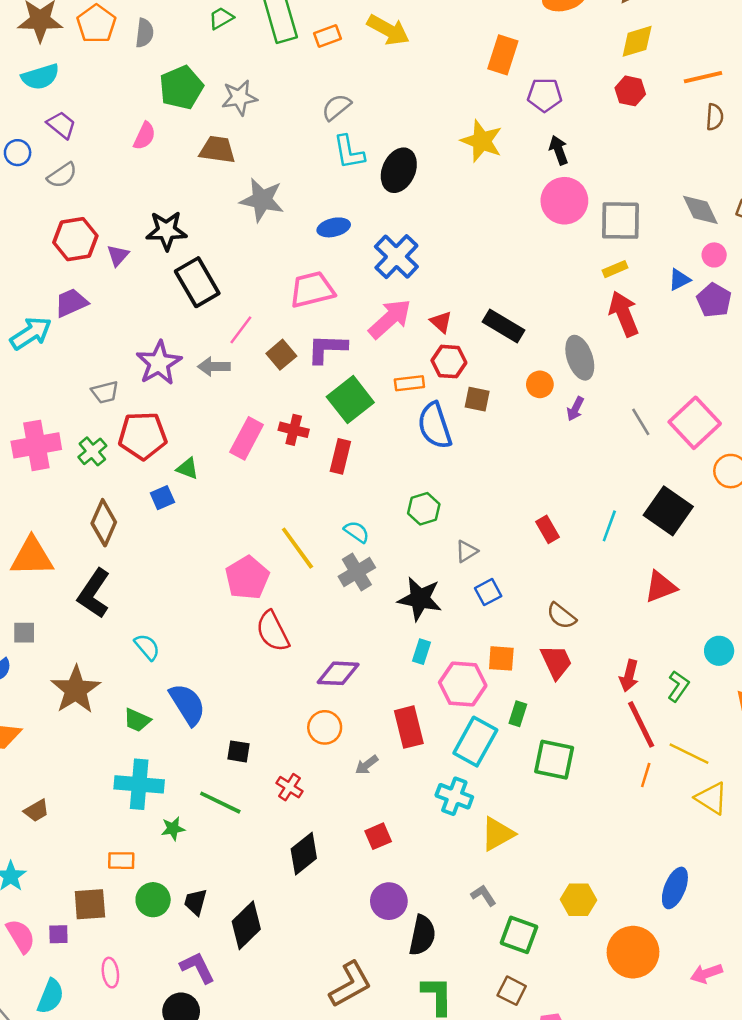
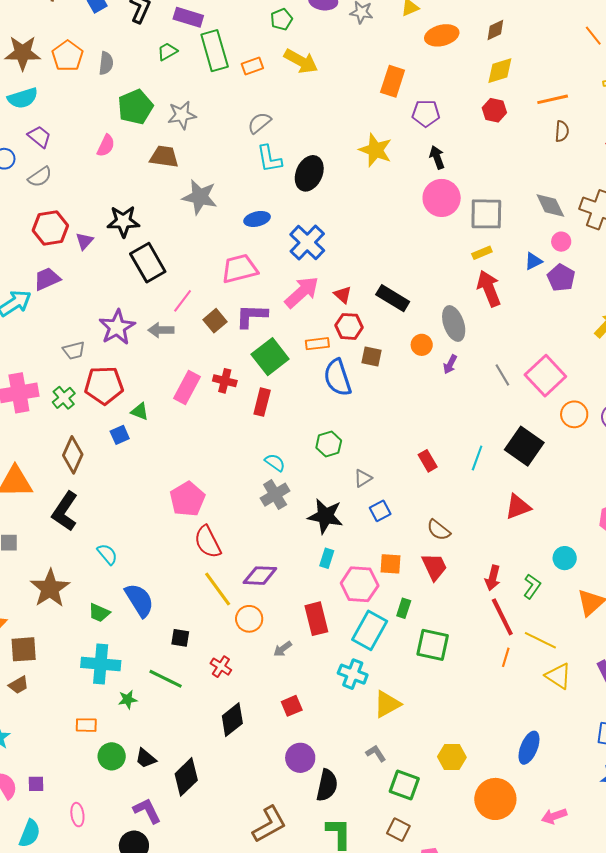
yellow line: (297, 548) -> (218, 589), moved
black trapezoid: (195, 902) -> (146, 758), turned -65
brown square: (90, 904) -> (24, 649), moved

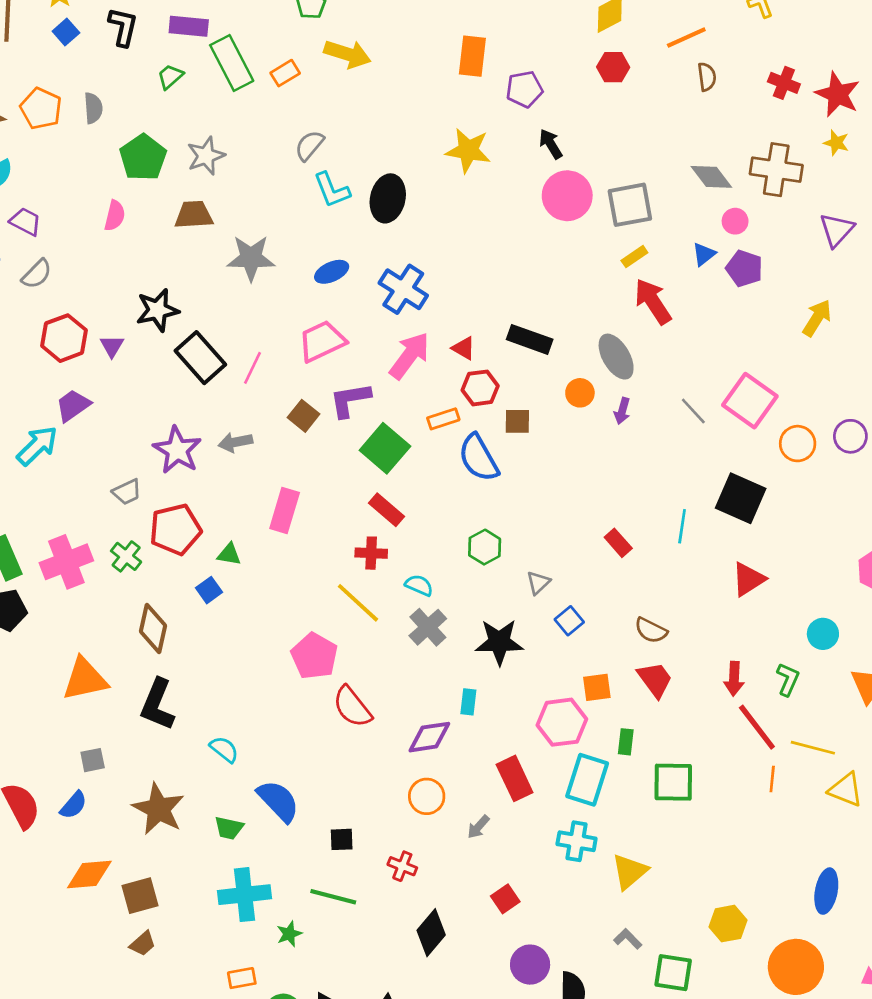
pink line: (183, 301) -> (252, 368), moved
red cross: (225, 381) -> (371, 553), moved
red rectangle: (262, 402) -> (386, 510), turned -52
cyan rectangle: (327, 558) -> (468, 702), moved
yellow line: (218, 589) -> (358, 603), moved

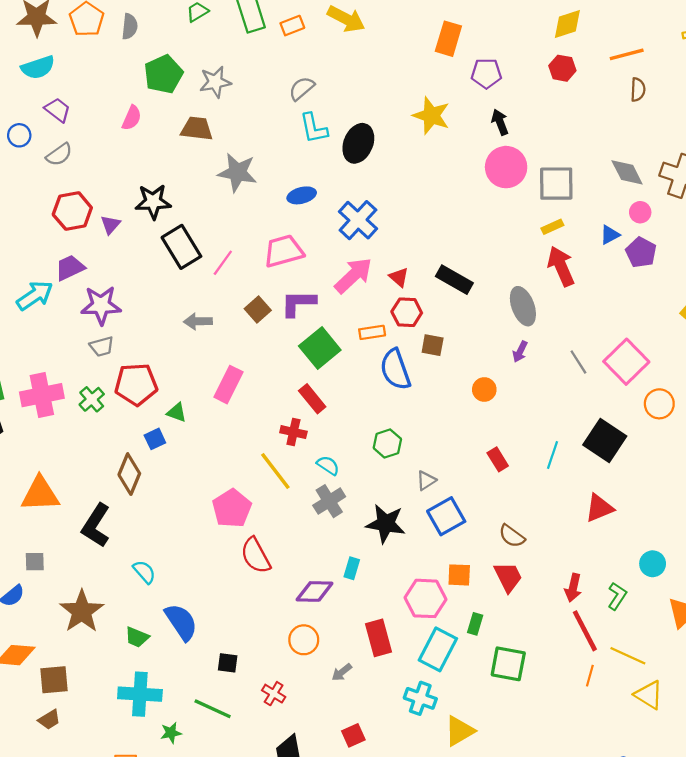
orange circle: (580, 393) -> (484, 389), moved
purple star: (177, 450) -> (101, 305), moved, turned 30
blue square: (569, 621) -> (446, 516), size x1.6
brown diamond: (153, 629) -> (129, 474), moved

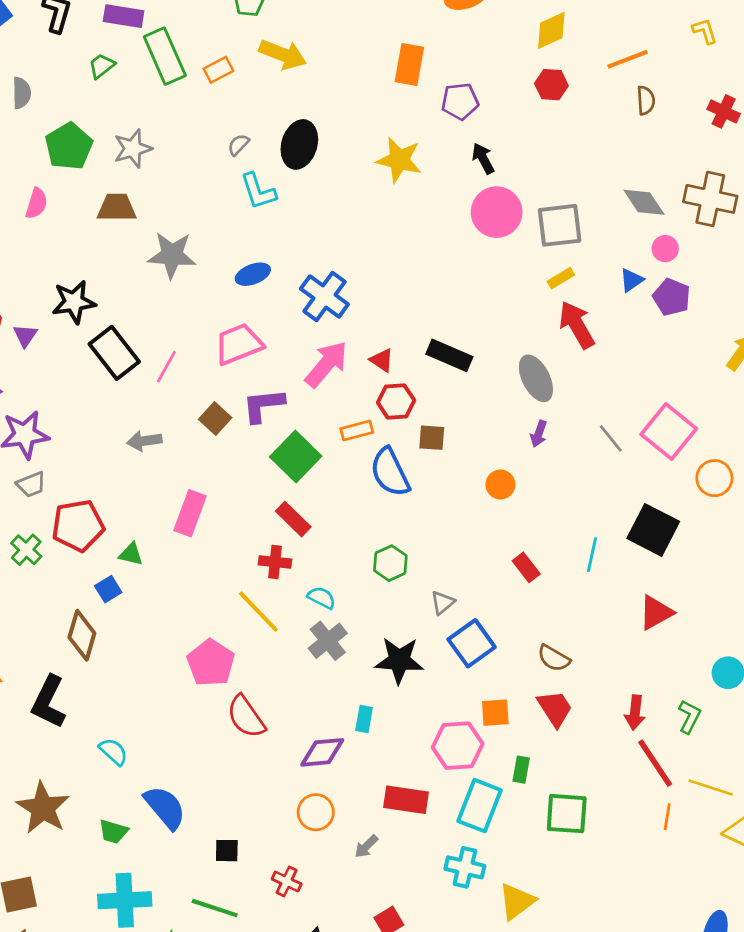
gray semicircle: (302, 88) -> (238, 145), size x0.7
black ellipse: (358, 143) -> (299, 144), moved
red rectangle: (378, 638) -> (406, 800), turned -60

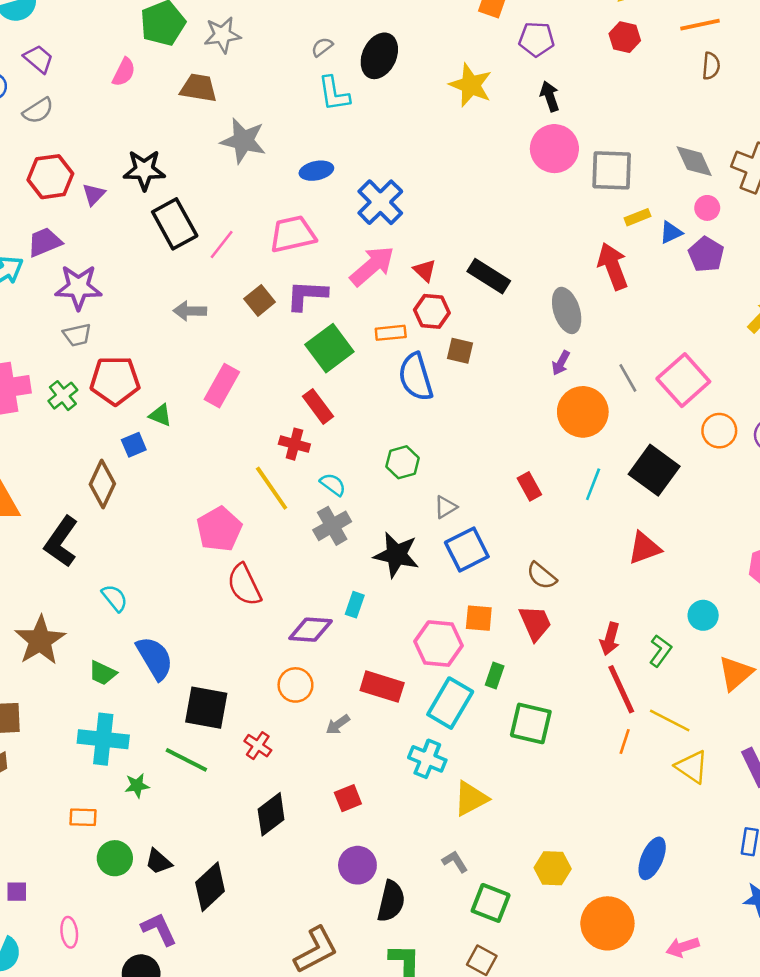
yellow rectangle: (561, 278) -> (638, 217), moved
orange circle: (500, 485) -> (583, 412), moved, size x1.8
black square: (227, 851) -> (206, 708), size x1.8

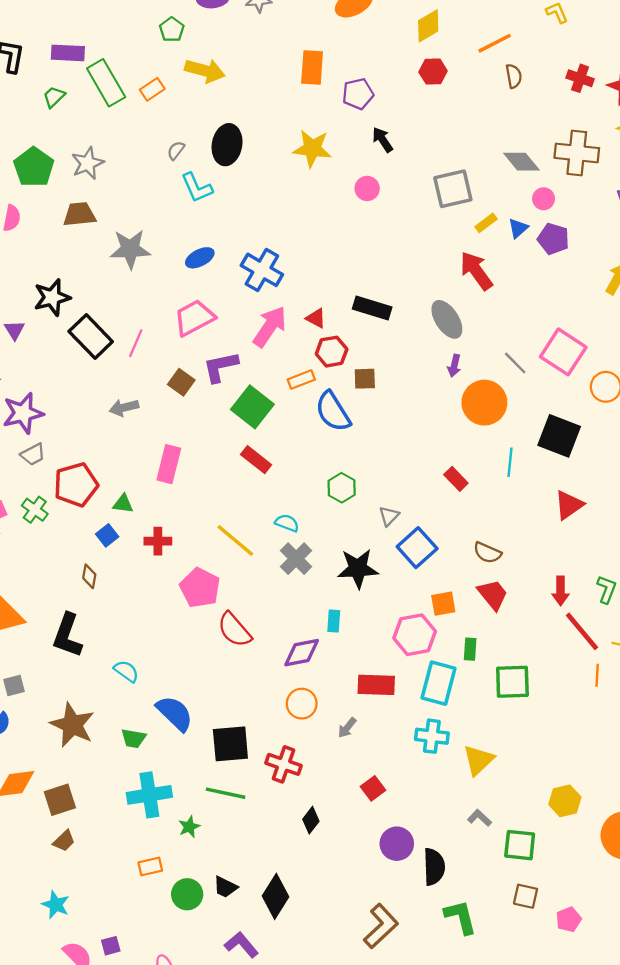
pink circle: (554, 149) -> (367, 188), moved, size x0.6
red cross: (294, 444) -> (158, 541), moved
brown diamond: (102, 484) -> (89, 576), size x0.6
red cross: (258, 746) -> (284, 764), size x1.4
black diamond: (271, 814) -> (311, 820), size x0.7

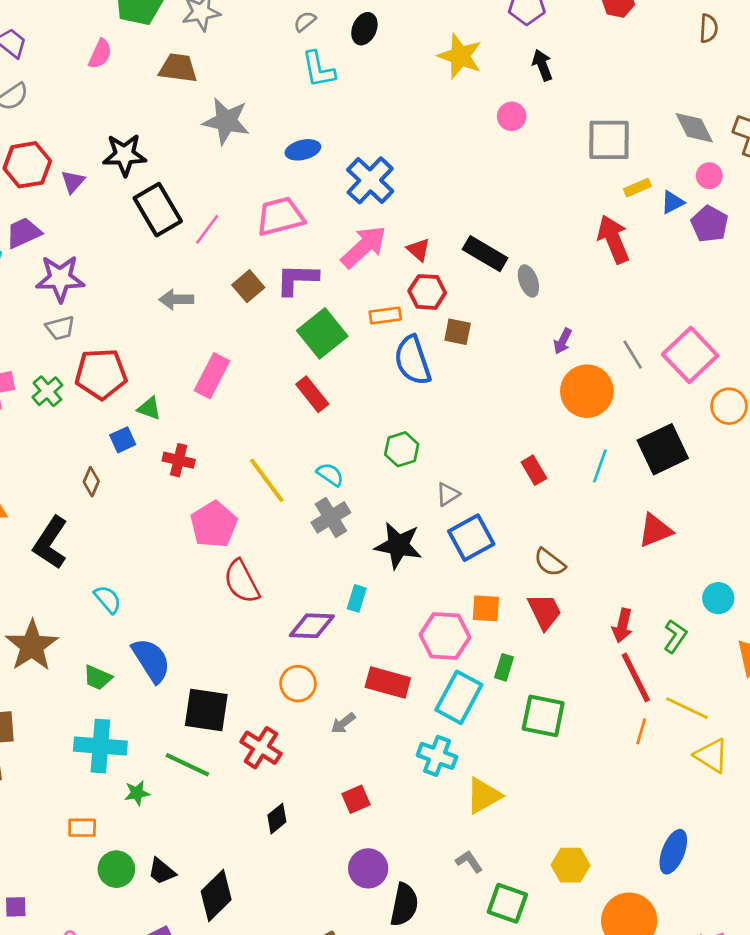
black ellipse: (227, 145) -> (364, 29), size x0.7
gray ellipse: (447, 319) -> (528, 281), moved, size x0.7
black square: (559, 436) -> (663, 449), turned 30

